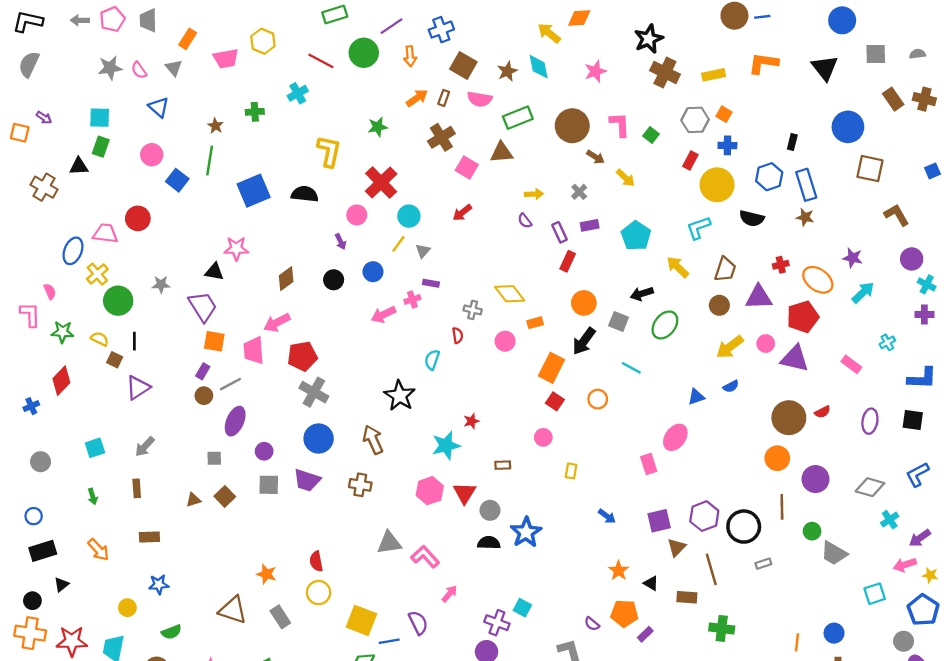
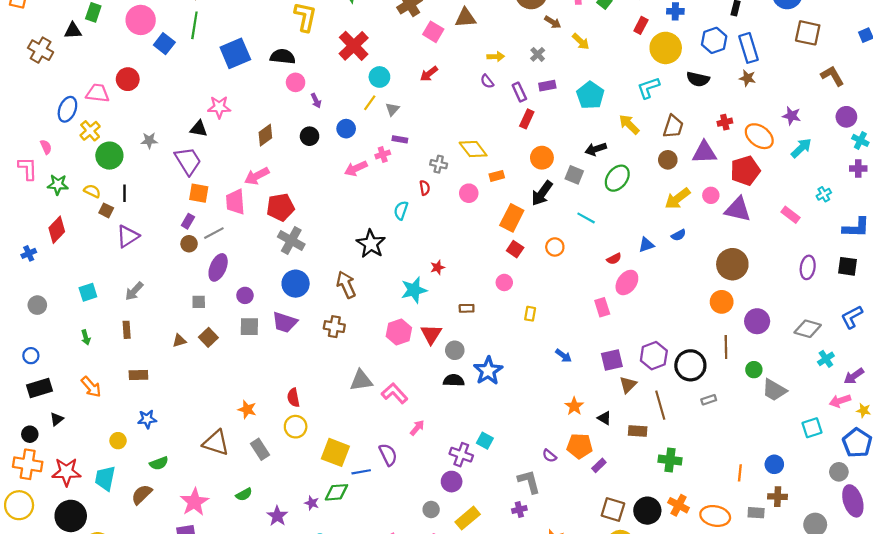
pink circle: (152, 155) -> (141, 20), size x1.4
pink circle: (357, 215) -> (296, 82), moved
red semicircle: (822, 412) -> (614, 259), moved

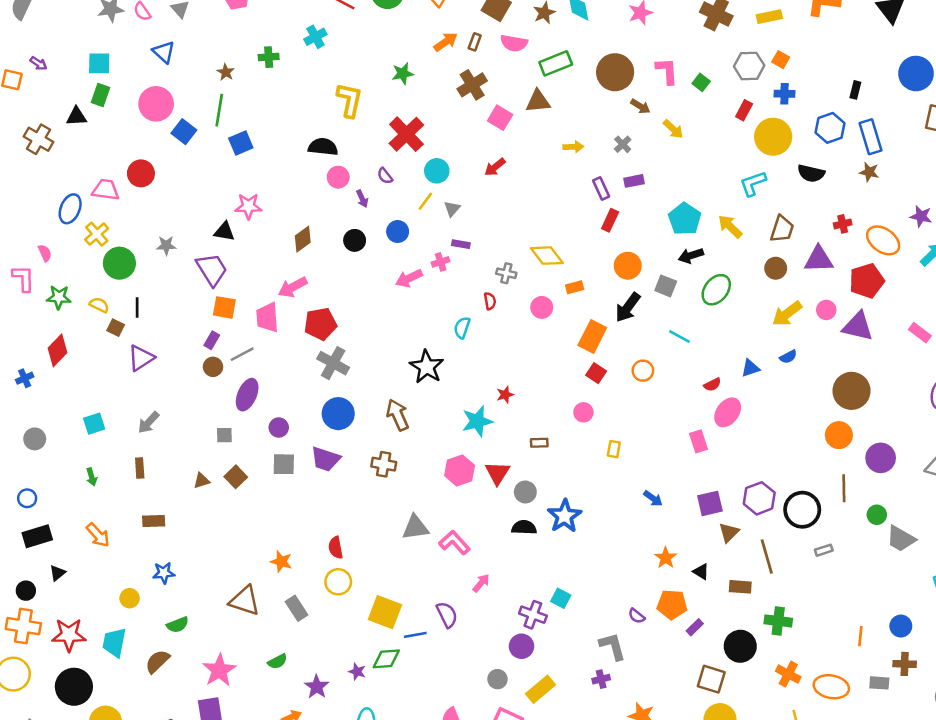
blue square: (235, 53) -> (241, 143), moved, size x0.7
purple semicircle: (487, 81) -> (385, 176), moved
cyan pentagon: (590, 95) -> (685, 219), moved
black circle: (647, 511) -> (740, 646), moved

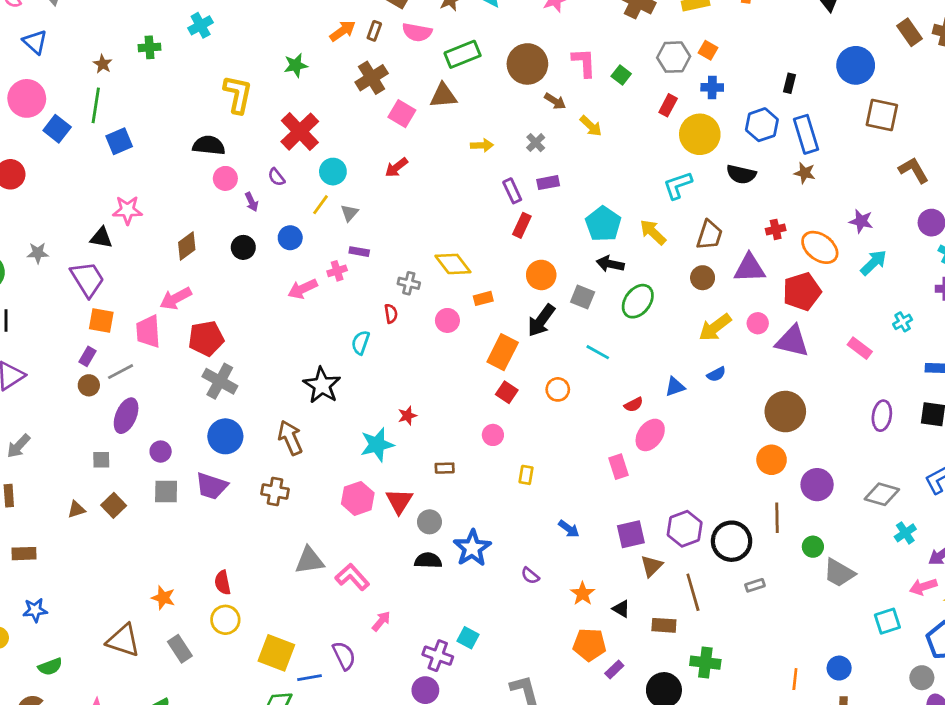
black arrow: (691, 256) -> (610, 264), turned 30
purple semicircle: (637, 616) -> (530, 576), moved

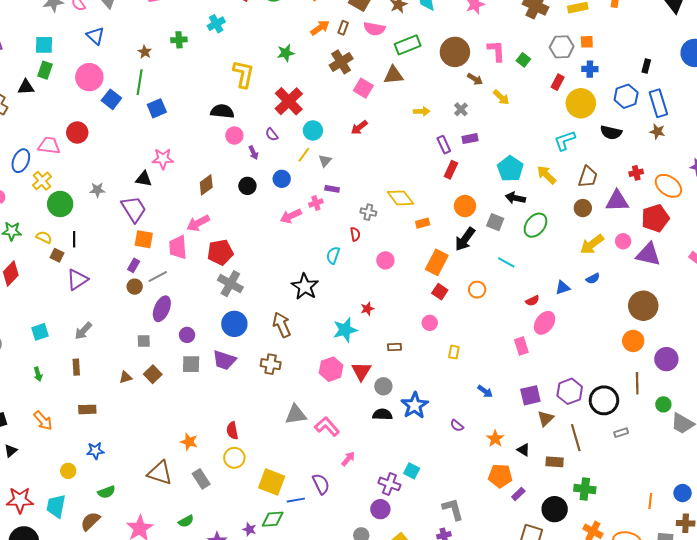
orange square: (708, 50) -> (587, 42), turned -32
pink circle: (447, 320) -> (385, 260), moved

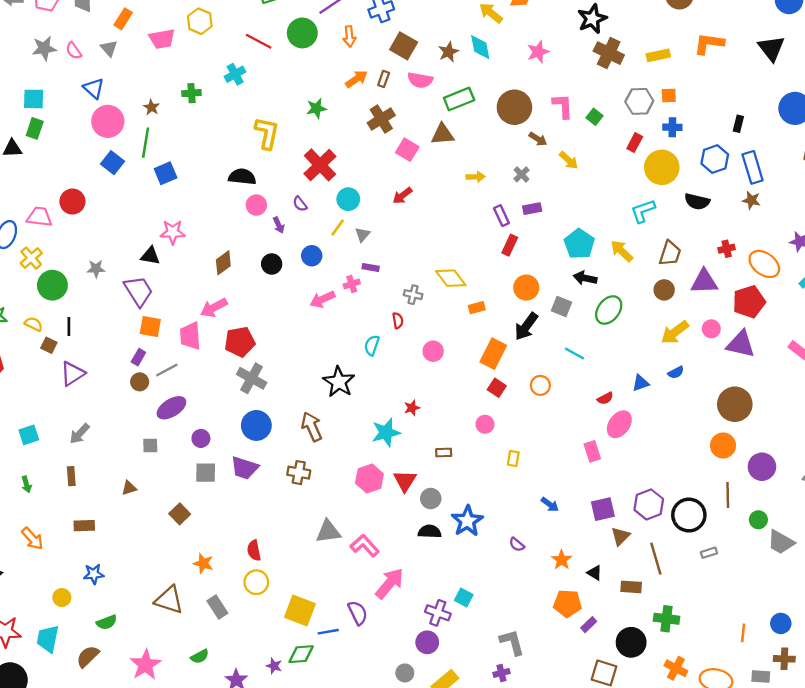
pink circle: (89, 77) -> (108, 121), moved
purple ellipse: (162, 309) -> (171, 408), turned 35
brown square: (153, 374) -> (180, 514), moved
pink arrow: (348, 459) -> (390, 583), size x1.8

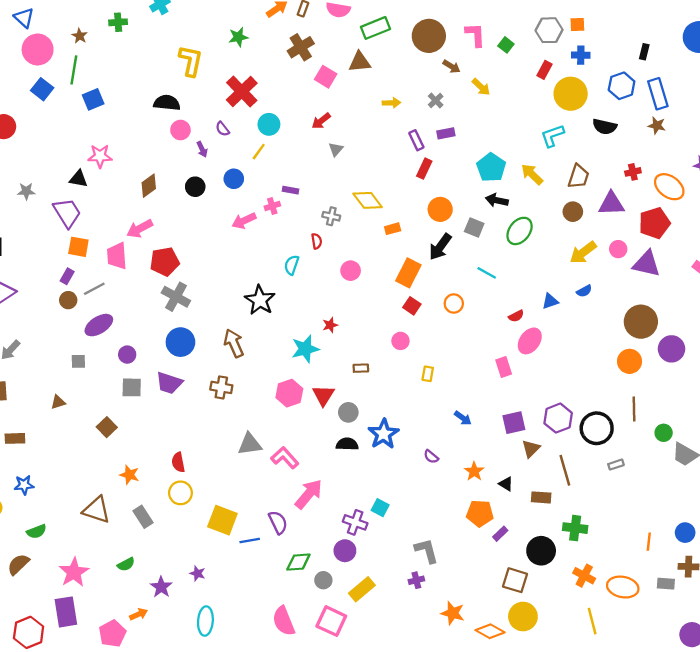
gray triangle: (362, 235) -> (336, 149), moved
purple circle: (762, 467) -> (672, 349), moved
green diamond: (301, 654) -> (298, 562), moved

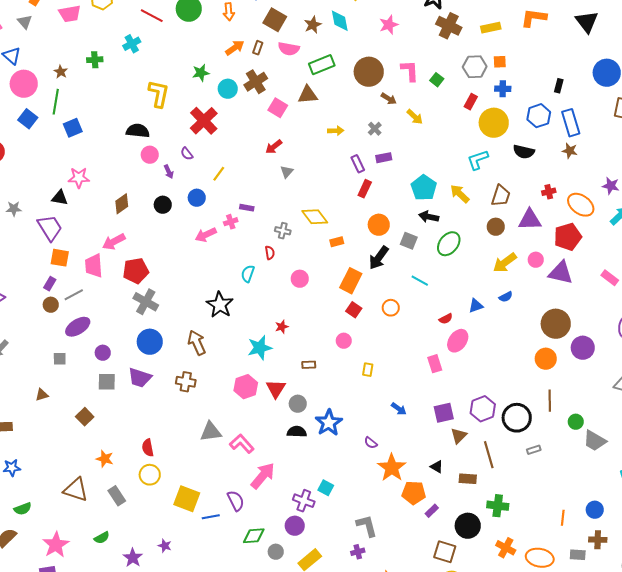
cyan circle: (269, 124) -> (228, 89), moved
orange star: (474, 471) -> (392, 468), moved, size x1.6

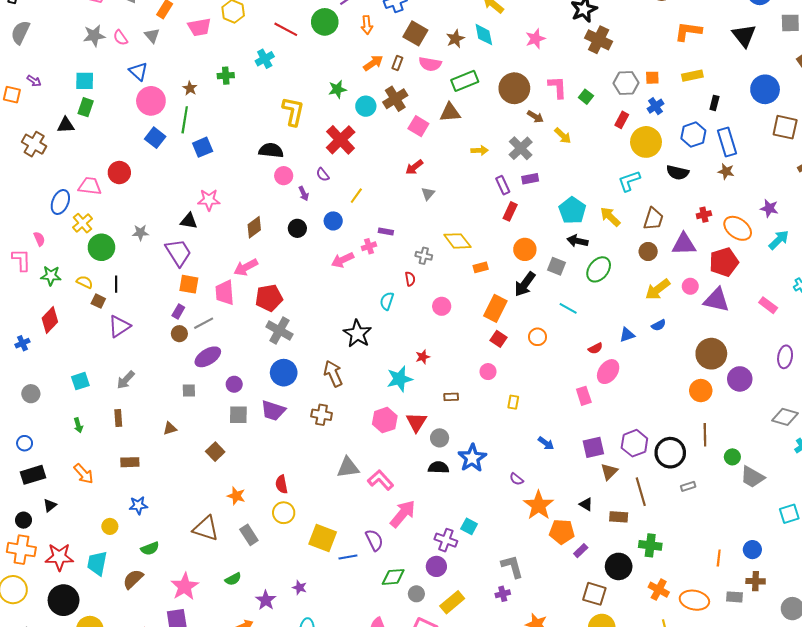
yellow rectangle: (491, 28) -> (692, 76), moved
blue cross: (503, 89) -> (655, 106), turned -35
gray cross: (375, 129) -> (521, 148), size x1.6

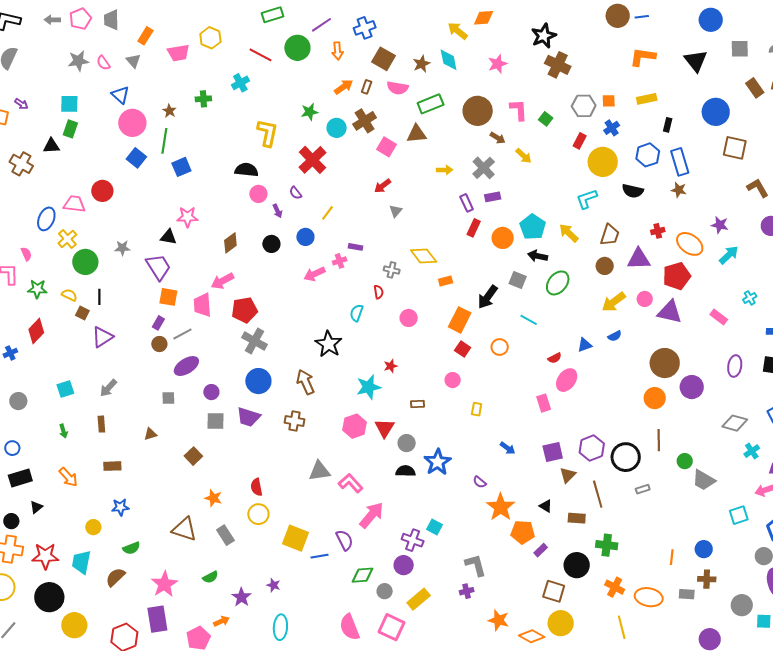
orange circle: (525, 249) -> (503, 238), moved

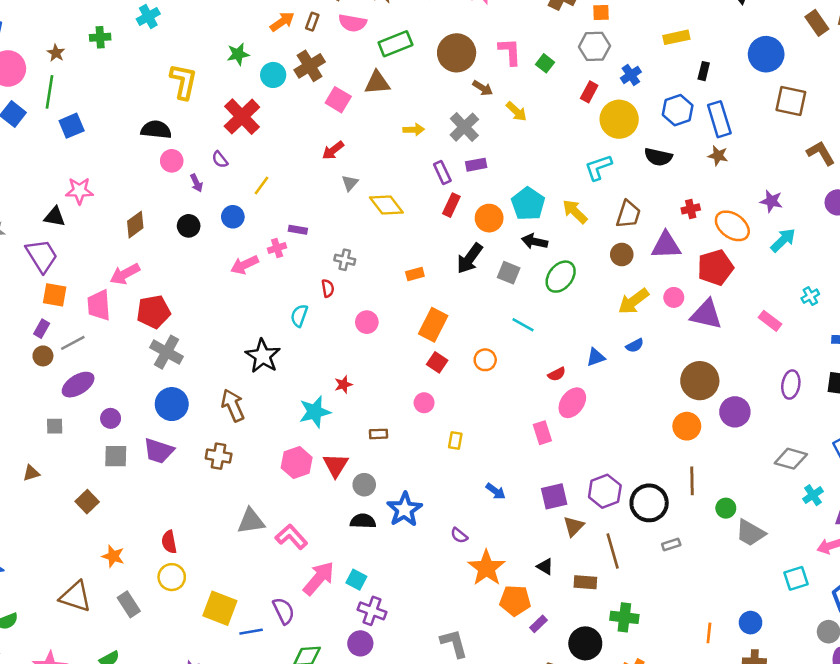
orange square: (609, 101) -> (601, 13), moved
yellow diamond: (424, 256) -> (386, 205), moved
black arrow: (488, 297) -> (470, 258), moved
cyan square: (435, 527) -> (356, 580), moved

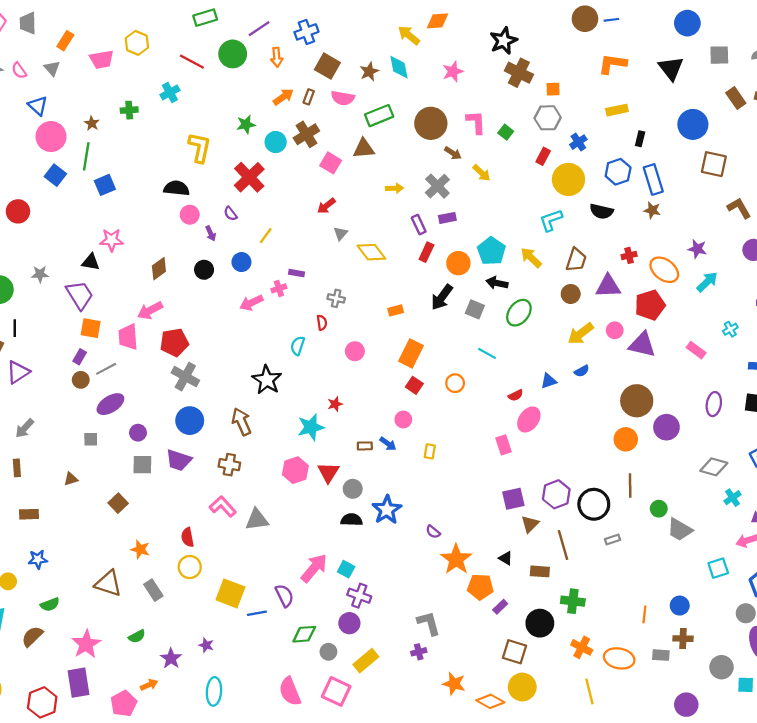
blue arrow: (496, 491) -> (388, 444), moved
pink L-shape: (291, 537) -> (223, 506), moved

